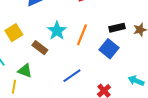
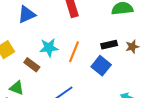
cyan star: (57, 31) -> (49, 48), turned 30

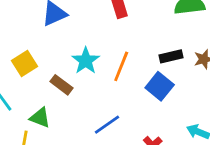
cyan star: (49, 48) -> (86, 61), turned -30

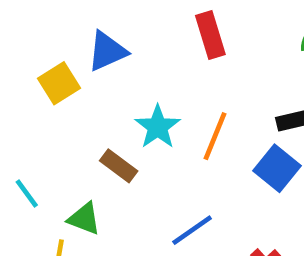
yellow square: (24, 64) -> (59, 83), moved

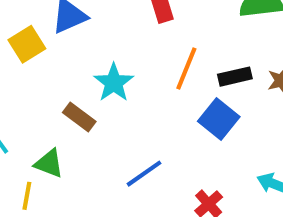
orange line: (215, 136) -> (186, 69), moved

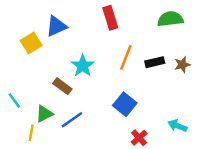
blue square: (219, 119) -> (125, 104), moved
green triangle: (49, 163) -> (44, 114), turned -48
blue line: (144, 174) -> (72, 120), moved

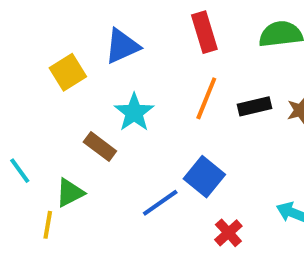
red rectangle: (110, 18) -> (204, 32), moved
blue triangle: (56, 26) -> (122, 46), moved
yellow square: (31, 43) -> (68, 72), moved
blue line: (72, 120) -> (160, 203), moved

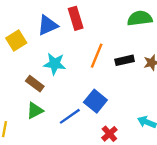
red rectangle: (204, 32) -> (76, 18), moved
cyan star: (134, 112) -> (55, 64), turned -30
green triangle: (70, 193) -> (35, 110), moved

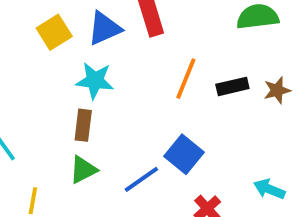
yellow square: (16, 41) -> (54, 32), moved
cyan star: (55, 64) -> (95, 81), moved
brown rectangle: (35, 84) -> (83, 125), turned 60

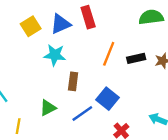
brown rectangle: (83, 125) -> (73, 81), moved

